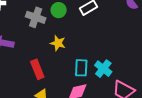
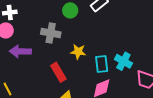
gray cross: (36, 17) -> (51, 33), moved
yellow star: (58, 43) -> (78, 52), moved

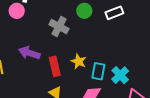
purple arrow: (20, 51) -> (29, 53), moved
yellow star: (78, 52) -> (79, 61), moved

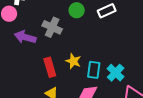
purple arrow: (29, 53) -> (25, 37), moved

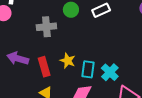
gray cross: (52, 27) -> (46, 27), turned -30
purple arrow: (25, 37) -> (18, 58), moved

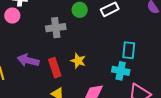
cyan rectangle: (88, 69) -> (129, 50), moved
cyan cross: (110, 72) -> (121, 71), turned -30

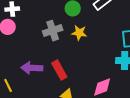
yellow star: (78, 61) -> (79, 33), moved

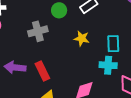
yellow star: (79, 33) -> (82, 38), moved

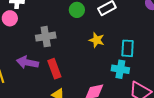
gray cross: (38, 31) -> (46, 37), moved

